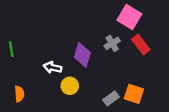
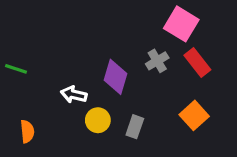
green line: (11, 49) -> (16, 69), turned -63
orange square: (134, 94) -> (194, 115), moved, turned 30
gray rectangle: (111, 98) -> (135, 127), moved, turned -35

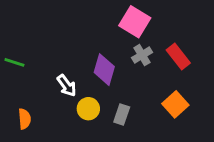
pink square: (181, 24) -> (135, 22), moved
white arrow: (74, 95) -> (67, 85), turned -140

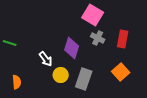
gray cross: (142, 55) -> (98, 38), turned -32
red rectangle: (178, 57) -> (123, 39), turned 48
gray rectangle: (122, 114) -> (84, 79), size x1.5

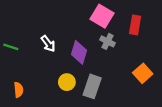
red rectangle: (123, 39) -> (135, 25), moved
white arrow: (46, 59) -> (48, 44), moved
orange square: (121, 72) -> (143, 73), moved

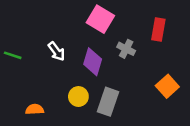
pink square: (102, 16) -> (100, 19), moved
orange semicircle: (18, 90) -> (35, 109), moved, turned -88

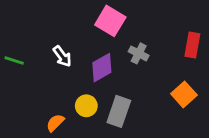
red rectangle: (158, 29) -> (192, 45), moved
purple diamond: (93, 62) -> (102, 68), turned 44
orange semicircle: (35, 109) -> (55, 123), moved, turned -42

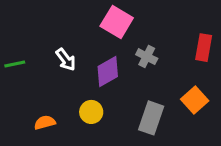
green line: (14, 61) -> (15, 64), turned -30
gray rectangle: (119, 111) -> (151, 118), moved
orange semicircle: (55, 123) -> (45, 122), moved, turned 30

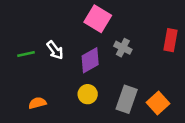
green line: (15, 64) -> (26, 54), moved
orange square: (195, 100) -> (158, 103), moved
yellow circle: (91, 112) -> (88, 94), moved

